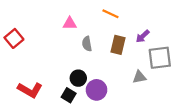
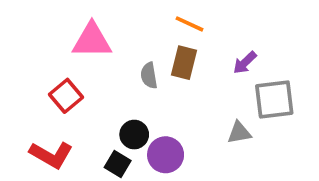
pink triangle: (70, 23) -> (92, 41), moved, size x1.6
red square: (14, 38) -> (66, 96), moved
brown rectangle: (118, 45) -> (184, 63), moved

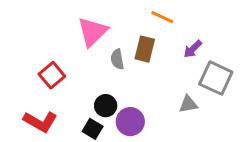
orange line: (190, 24) -> (162, 17), moved
pink triangle: (92, 41) -> (93, 32), moved, turned -44
gray square: (274, 99) -> (216, 78), turned 32

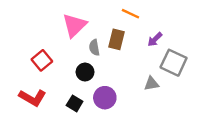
black circle: (106, 106) -> (85, 72), moved

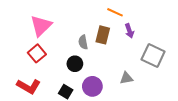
pink triangle: (75, 25) -> (41, 26), moved
purple arrow: (155, 39) -> (129, 31), moved, turned -64
gray triangle: (151, 84) -> (126, 78), moved

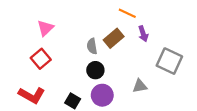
pink triangle: (41, 26) -> (45, 28), size x0.7
brown rectangle: (103, 35) -> (114, 38), turned 36
black circle: (75, 64) -> (95, 70), moved

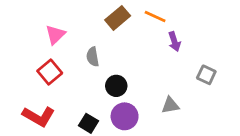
brown rectangle: (114, 38) -> (118, 18), moved
gray semicircle: (92, 46) -> (93, 57), moved
gray square: (169, 61) -> (206, 75), size x0.6

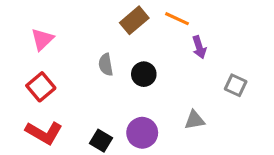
pink triangle: (55, 35) -> (42, 39), moved
red square: (50, 72) -> (41, 87), moved
black circle: (116, 86) -> (144, 74), moved

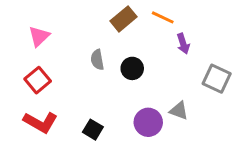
gray square: (236, 85) -> (217, 79), size x1.4
gray triangle: (194, 120) -> (179, 111), turned 30
purple circle: (142, 133) -> (148, 122), moved

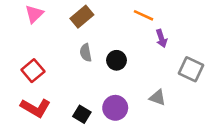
brown rectangle: (123, 19) -> (82, 17), moved
pink triangle: (39, 36) -> (34, 14), moved
purple circle: (148, 122) -> (115, 108), moved

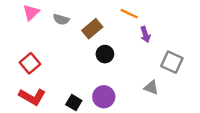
brown rectangle: (82, 17) -> (92, 29), moved
gray semicircle: (86, 53) -> (61, 19), moved, turned -63
gray triangle: (158, 98) -> (151, 88), moved

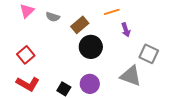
orange line: (129, 14) -> (112, 12), turned -42
black circle: (105, 54) -> (91, 47), size x1.5
gray triangle: (151, 88) -> (131, 76), size x1.6

